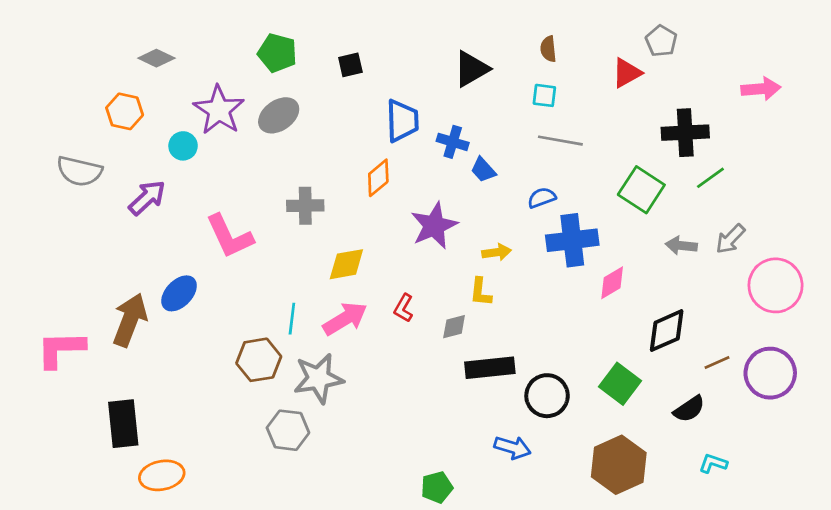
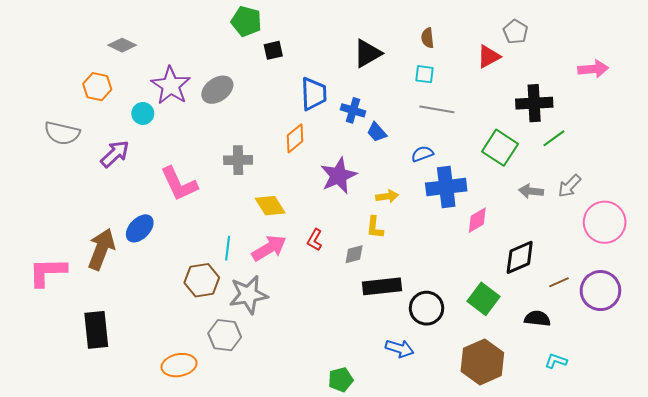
green pentagon: (277, 53) -> (246, 21), moved
yellow diamond: (346, 264) -> (270, 206), turned 68
black semicircle: (689, 409) -> (537, 318), turned -140
orange ellipse: (162, 475) -> (179, 365), moved

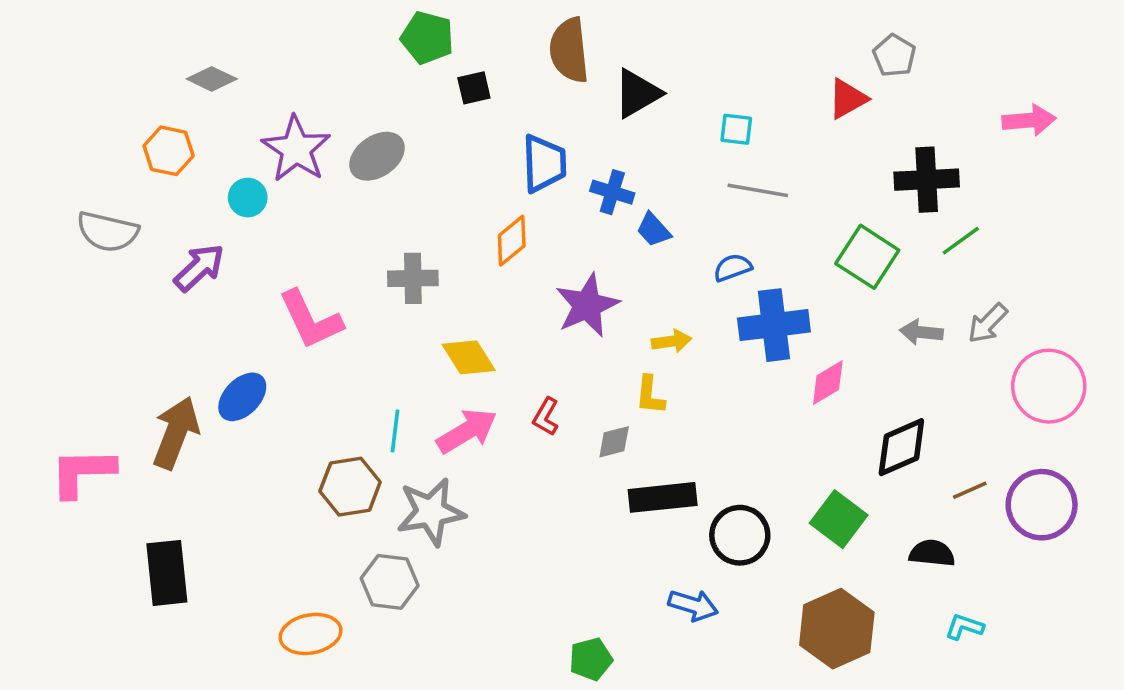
brown semicircle: (428, 38) -> (569, 50), moved, size x1.8

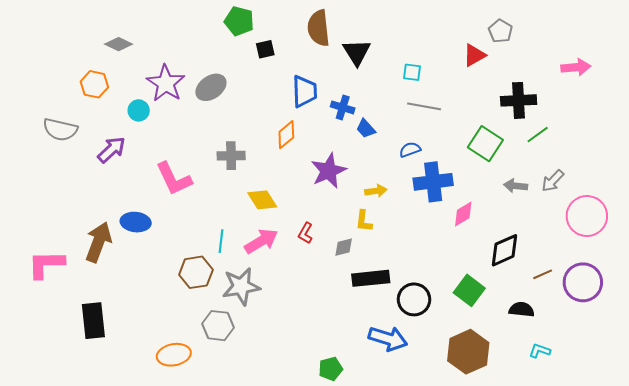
black triangle: (637, 93) -> (357, 52), turned -32
blue ellipse: (242, 397) -> (136, 222), turned 52
blue arrow: (693, 605) -> (388, 339), size x1.4

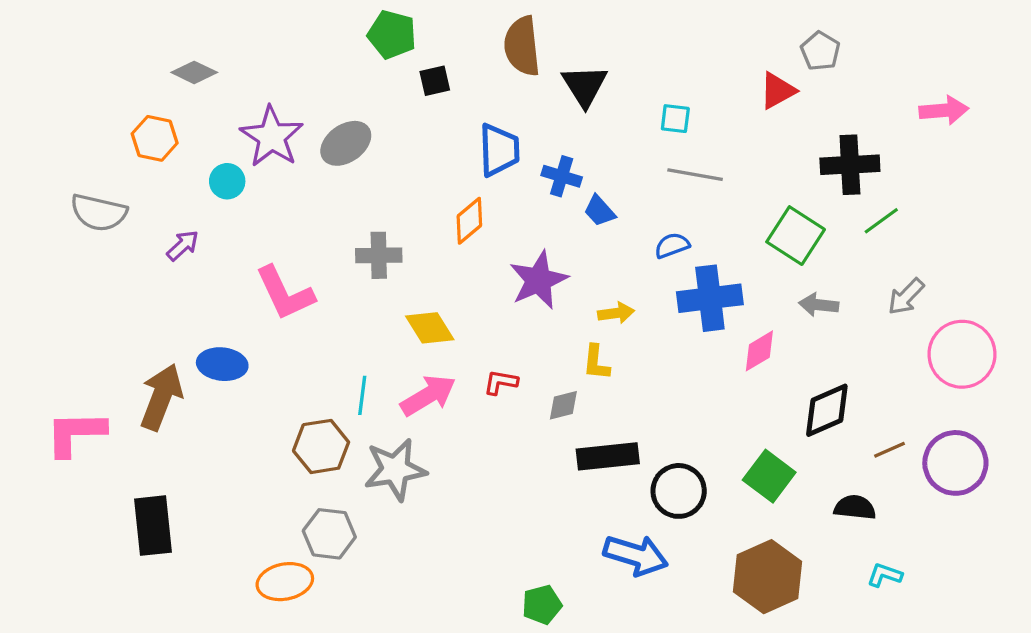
purple arrow: (111, 150) -> (183, 245), size x0.7
gray arrow: (516, 186) -> (819, 305), moved
red L-shape: (305, 233) -> (501, 382), turned 70
gray hexagon: (218, 326) -> (329, 534), moved

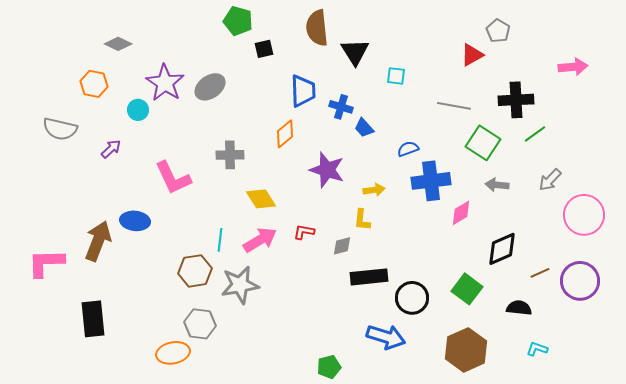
cyan square: (675, 119) -> (396, 76), moved
gray line: (695, 175) -> (454, 106), moved
purple star: (539, 280) -> (327, 170), turned -30

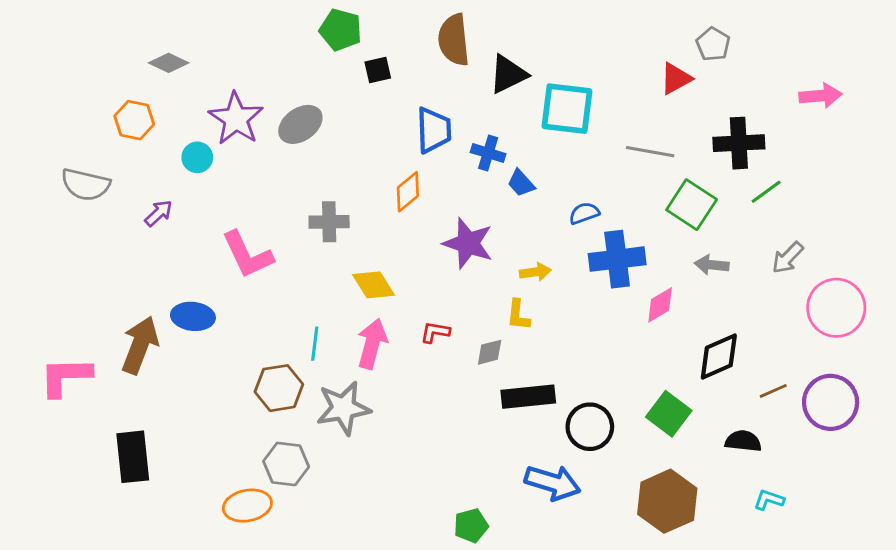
black triangle: (355, 52) -> (508, 74), turned 36
cyan square: (396, 76) -> (567, 109), size x2.0
pink arrow: (260, 240) -> (372, 344), turned -44

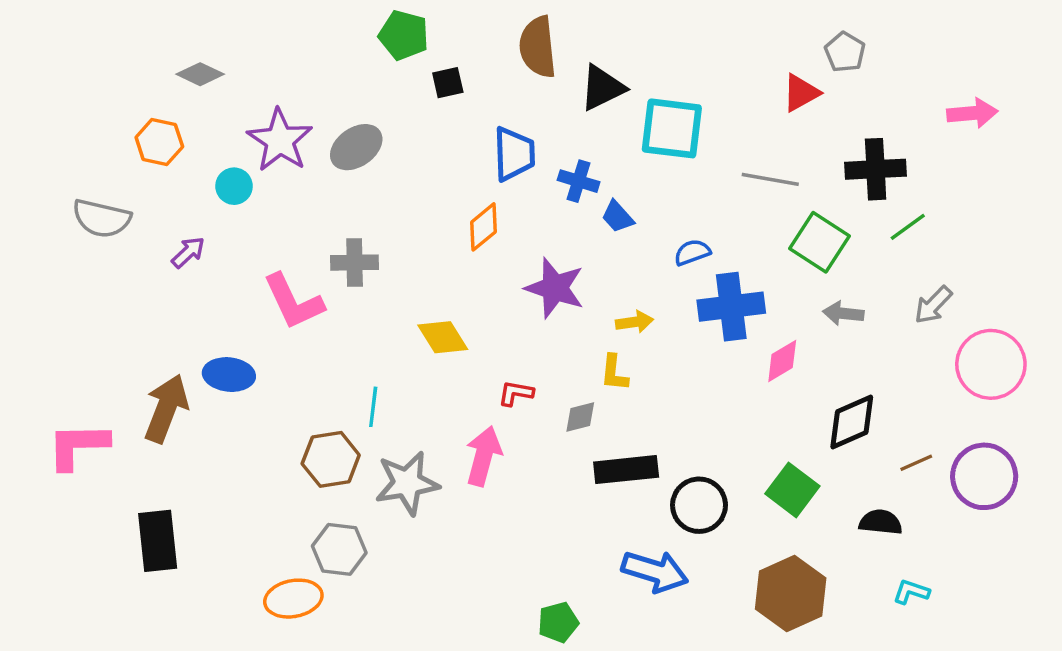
gray cross: (329, 222) -> (355, 263), moved
pink arrow: (372, 344) -> (483, 456), moved

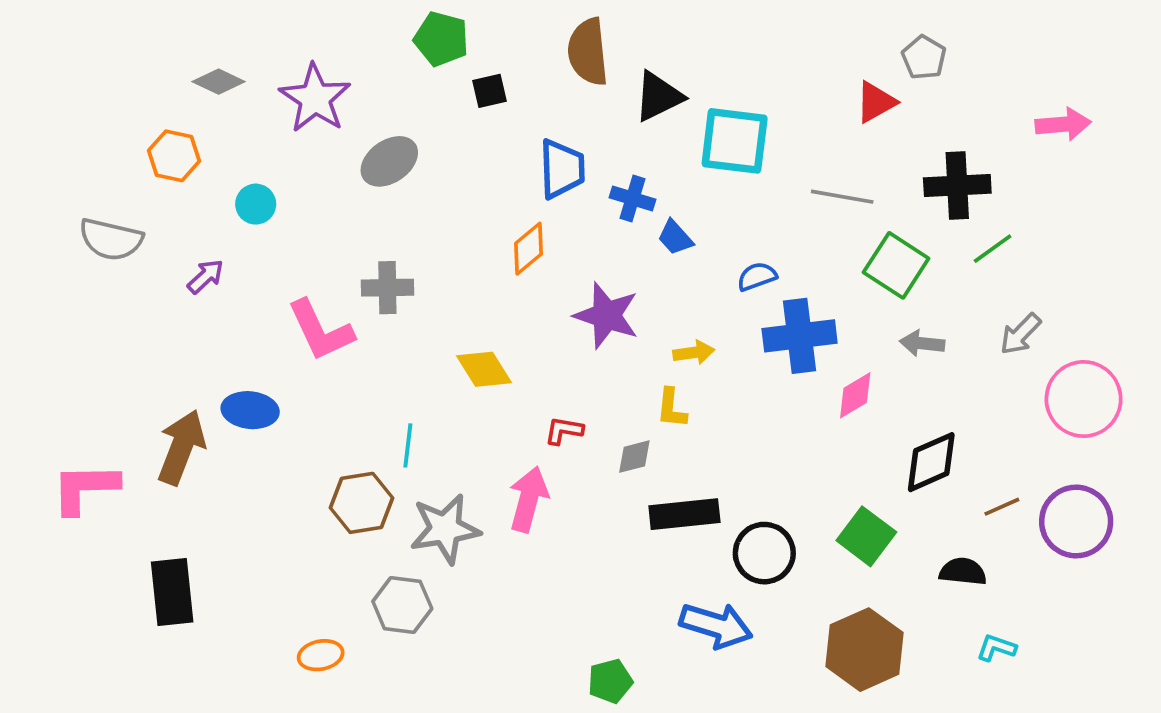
purple star: (280, 140) -> (315, 98), moved
gray hexagon: (339, 549) -> (402, 605), moved
orange ellipse: (293, 599) -> (321, 655), size x0.7

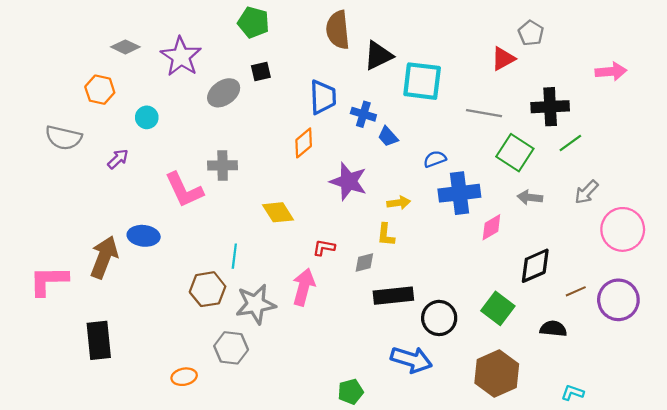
black square: (490, 91) -> (261, 71), moved
cyan L-shape: (996, 648) -> (573, 393), moved

